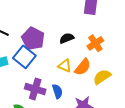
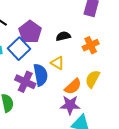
orange semicircle: (83, 67) -> (73, 86), moved
yellow semicircle: (102, 77) -> (93, 79), turned -36
blue semicircle: (57, 91) -> (41, 75), moved, size x1.5

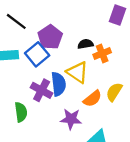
orange cross: (91, 45) -> (102, 54), moved
yellow triangle: (57, 63) -> (77, 72), size x1.5
purple star: (70, 105) -> (71, 119), moved

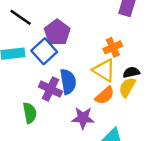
black semicircle: (85, 44) -> (131, 72), moved
yellow triangle: (77, 72) -> (104, 70), moved

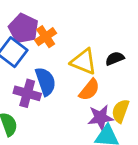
orange cross: (113, 47) -> (46, 37), moved
yellow semicircle: (127, 87) -> (120, 111), moved
purple star: (83, 118) -> (100, 118), moved

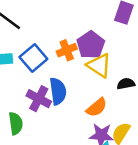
purple pentagon: (23, 28) -> (91, 45), moved
yellow triangle: (84, 62) -> (99, 65), moved

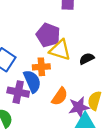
orange cross: (67, 50) -> (41, 67), moved, turned 35
orange semicircle: (97, 107) -> (60, 96), moved

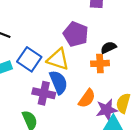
yellow triangle: (60, 50) -> (58, 59), moved
black semicircle: (87, 59) -> (108, 47), moved
orange cross: (41, 67) -> (100, 63), moved

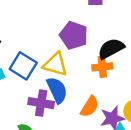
black semicircle: (108, 47) -> (111, 49), size x1.5

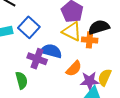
yellow triangle: (55, 64) -> (72, 32), moved
blue semicircle: (57, 90) -> (51, 51), turned -60

